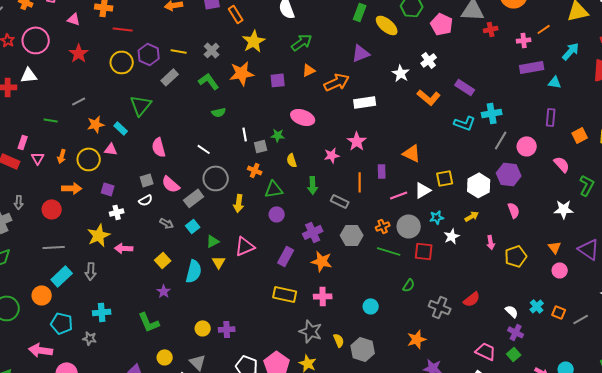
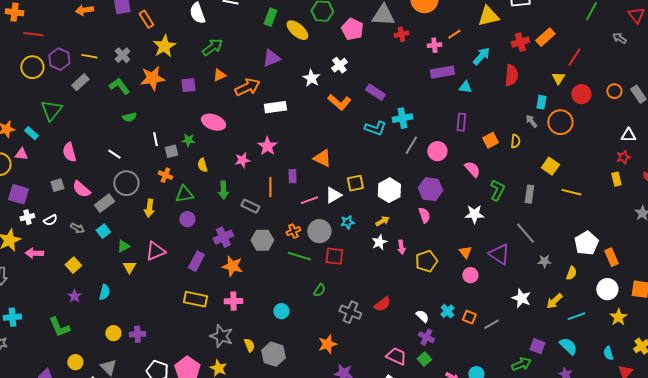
purple hexagon: (509, 174) -> (430, 189), moved
purple square: (108, 189) -> (18, 194), size x1.5
white semicircle: (146, 200) -> (50, 220), moved
white star: (452, 236) -> (379, 242), moved
cyan semicircle: (194, 271) -> (104, 292), moved, size x0.7

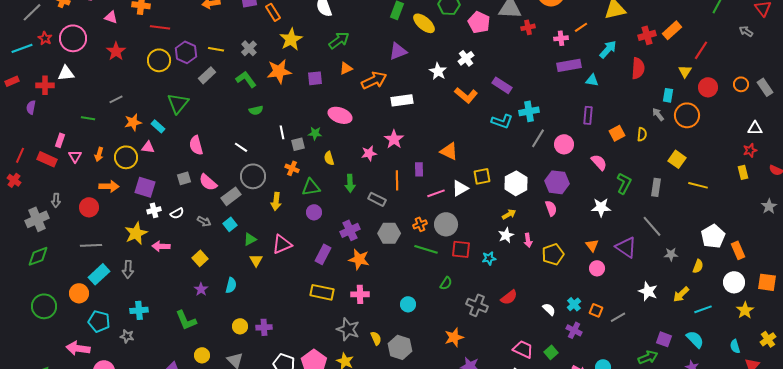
cyan star: (347, 222) -> (489, 258), moved
purple cross: (426, 337) -> (574, 330), moved

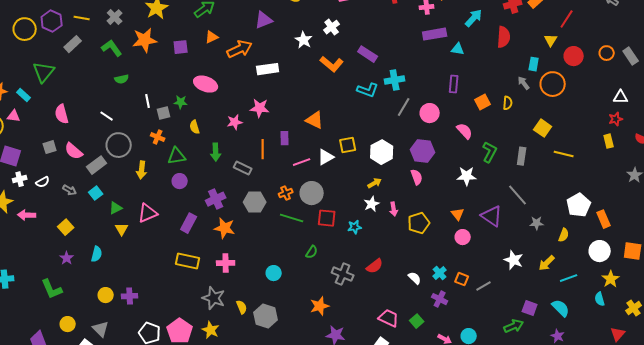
pink star: (394, 139) -> (260, 108), turned -30
cyan semicircle: (735, 346) -> (600, 299), moved

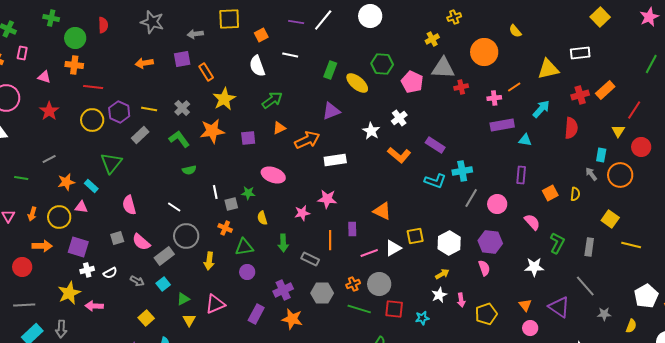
yellow square: (66, 227) -> (146, 318), moved

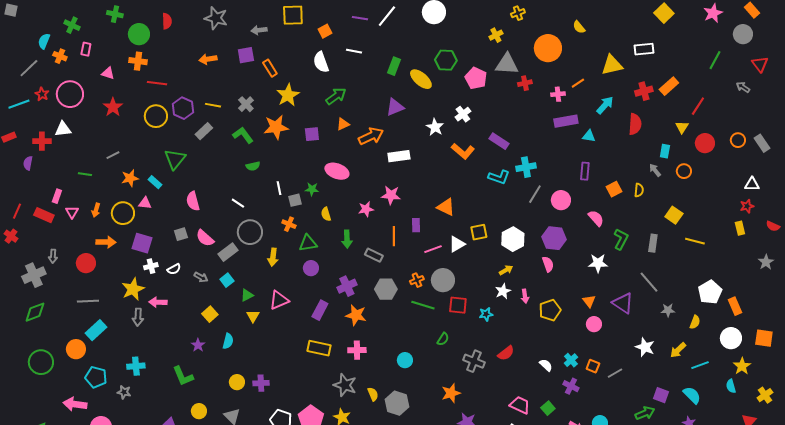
orange circle: (620, 175) -> (684, 171), size x0.6
gray arrow: (61, 329) -> (138, 317), moved

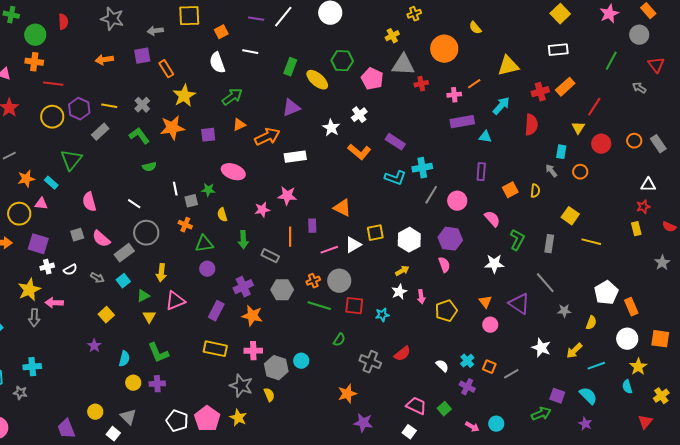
white rectangle: (644, 49) -> (558, 50), moved
yellow arrow: (273, 257) -> (161, 273), moved
cyan semicircle: (228, 341) -> (124, 359), moved
green L-shape: (183, 376) -> (158, 353), moved
gray hexagon: (397, 403) -> (276, 368), moved

